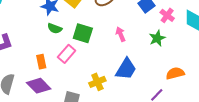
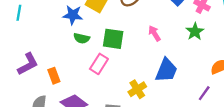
orange rectangle: (41, 62) -> (54, 76), moved

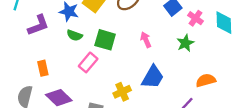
purple L-shape: (28, 64) -> (38, 25), moved

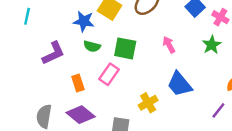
purple L-shape: (38, 25) -> (53, 53), moved
orange rectangle: (43, 68) -> (78, 83), moved
blue trapezoid: (153, 77) -> (180, 84), turned 115

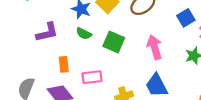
pink arrow: (169, 45) -> (155, 47), size x1.5
pink rectangle: (109, 74) -> (92, 77), moved, turned 36

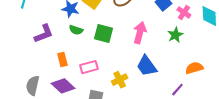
pink arrow: (155, 47) -> (140, 33), turned 40

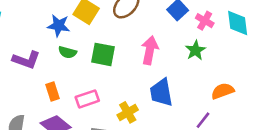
purple L-shape: (44, 34) -> (26, 60), turned 45
blue trapezoid: (147, 66) -> (161, 92), turned 30

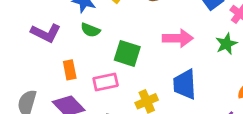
pink arrow: (150, 50) -> (178, 38), turned 72
green square: (103, 54) -> (127, 53), moved

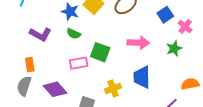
orange rectangle: (70, 70) -> (30, 65), moved
pink rectangle: (106, 82) -> (79, 63), moved

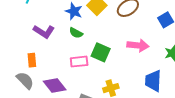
blue trapezoid: (142, 77) -> (153, 81), moved
gray semicircle: (24, 86) -> (25, 80), turned 114

